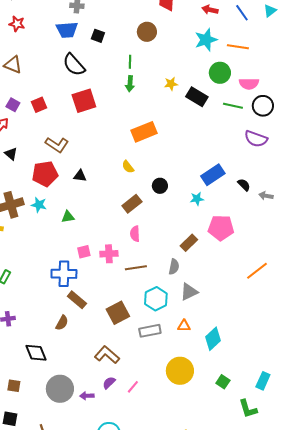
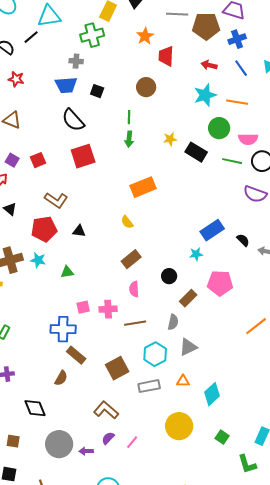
black circle: (160, 186) -> (169, 276), moved

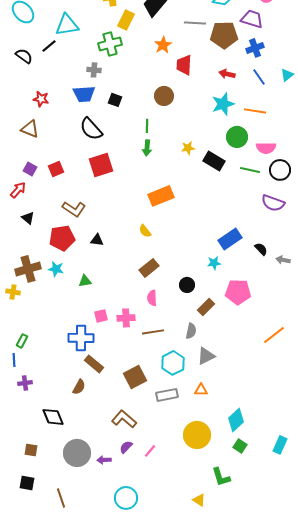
red star: (16, 79) -> (41, 99), moved
cyan diamond: (212, 394) -> (236, 420), moved
green L-shape: (247, 464) -> (221, 477), moved

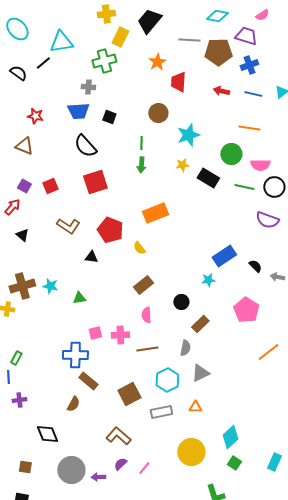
blue line: (259, 77) -> (253, 94), turned -42
cyan star: (223, 104) -> (188, 135), moved
red pentagon: (62, 238) -> (110, 230), moved, turned 30
pink pentagon: (238, 292) -> (246, 310), moved, turned 30

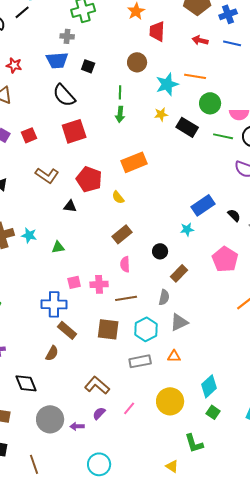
orange line: (249, 128) -> (195, 76), moved
brown square: (129, 394) -> (108, 329), moved, turned 35
pink line: (144, 468) -> (129, 408), moved

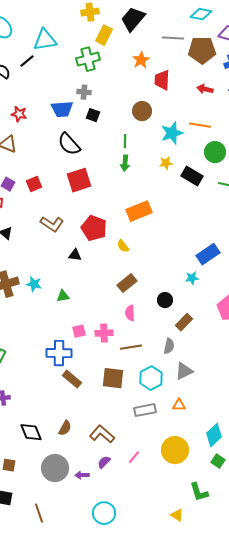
gray cross: (67, 36) -> (84, 92), moved
brown semicircle: (52, 353) -> (65, 428), moved

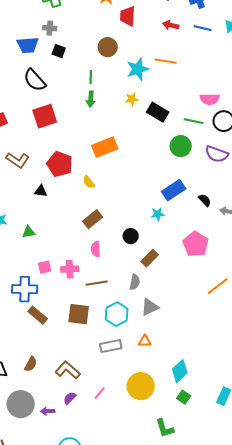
green circle: (215, 152) -> (181, 146), moved

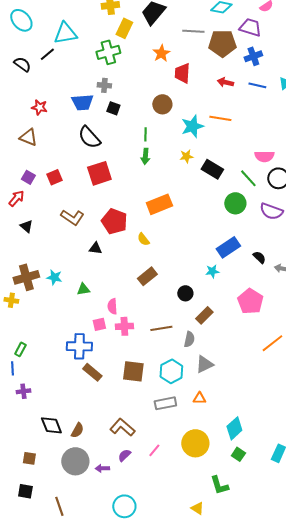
green line: (194, 121) -> (248, 178), turned 36
pink semicircle: (96, 249) -> (112, 306), moved
brown line: (97, 283) -> (161, 328), moved
brown semicircle: (31, 364) -> (77, 430), moved

